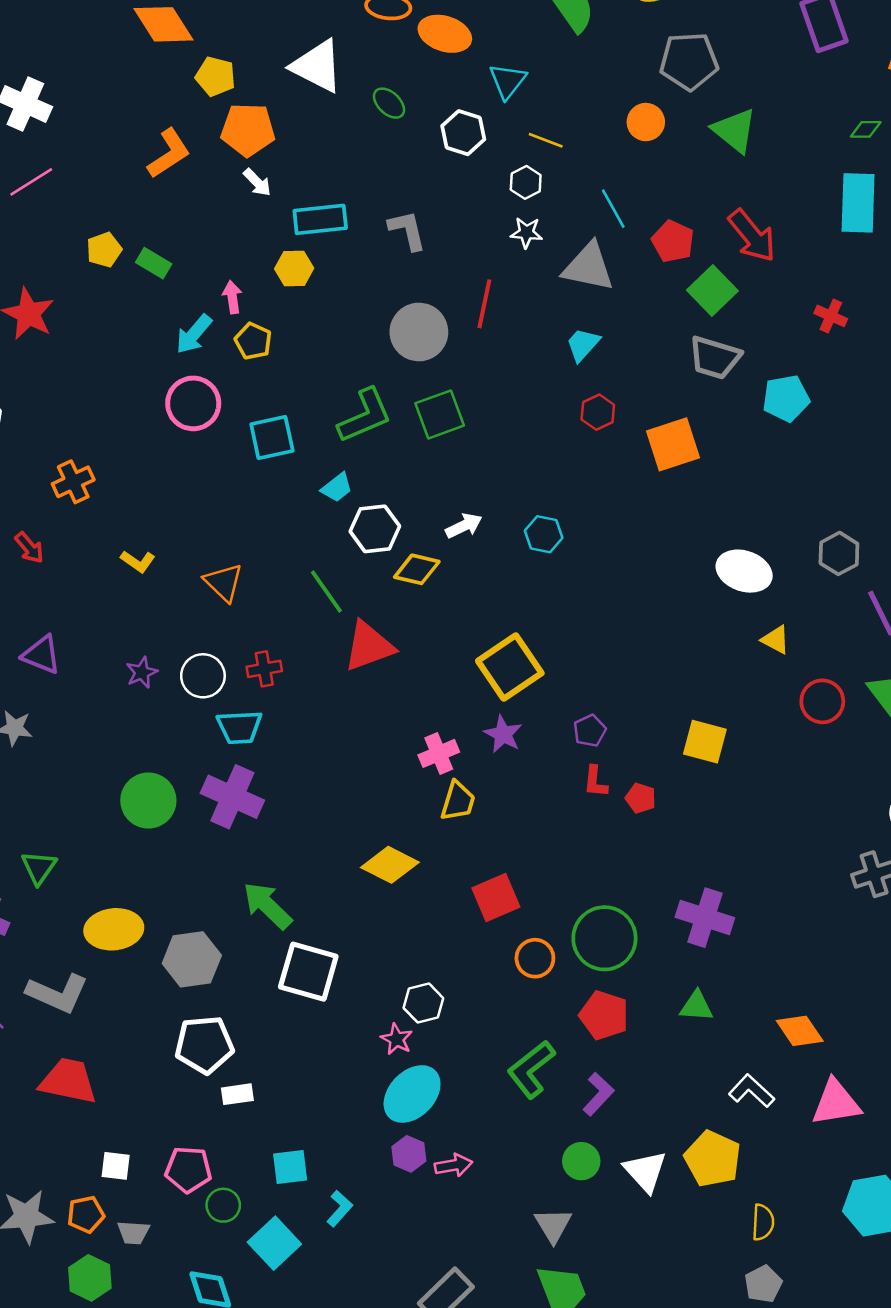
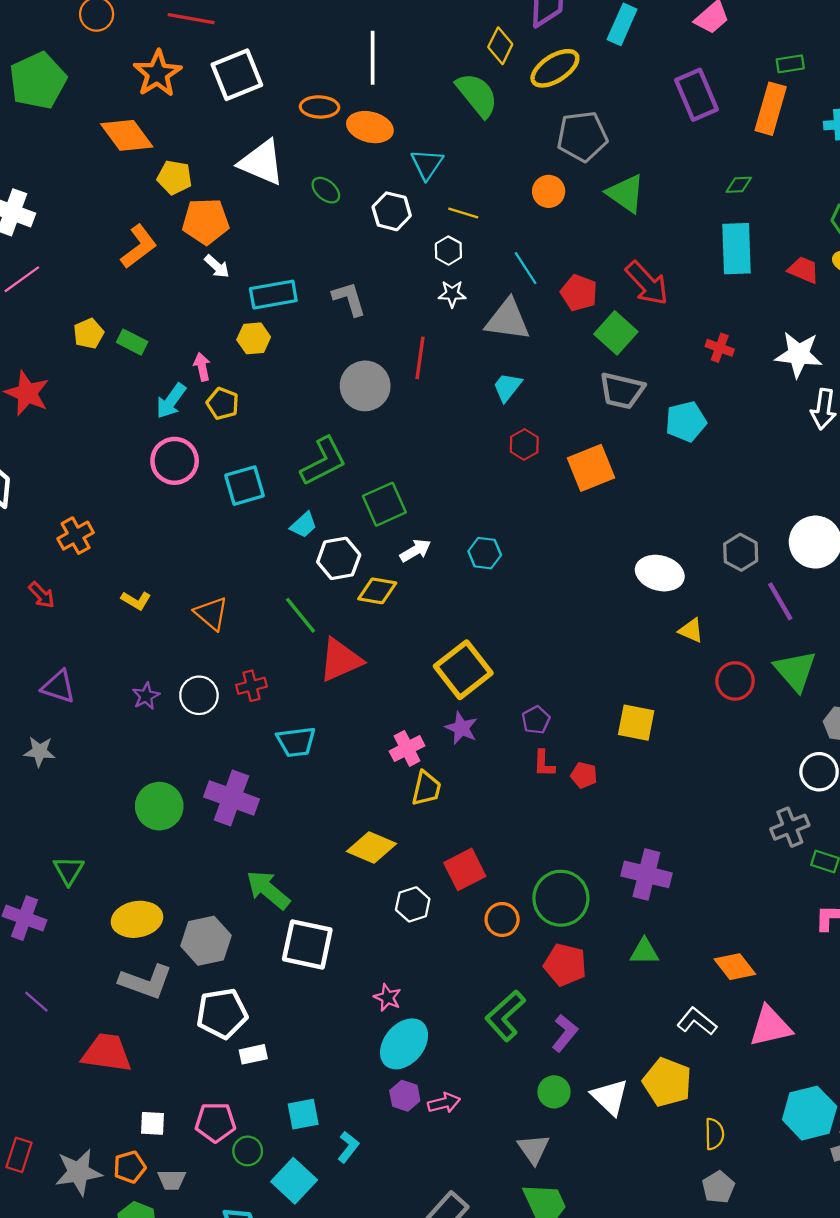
green square: (440, 414) -> (384, 504), moved
cyan trapezoid: (239, 727) -> (296, 742), moved
gray L-shape: (57, 993) -> (146, 982), moved
white hexagon: (423, 1003) -> (413, 904), moved

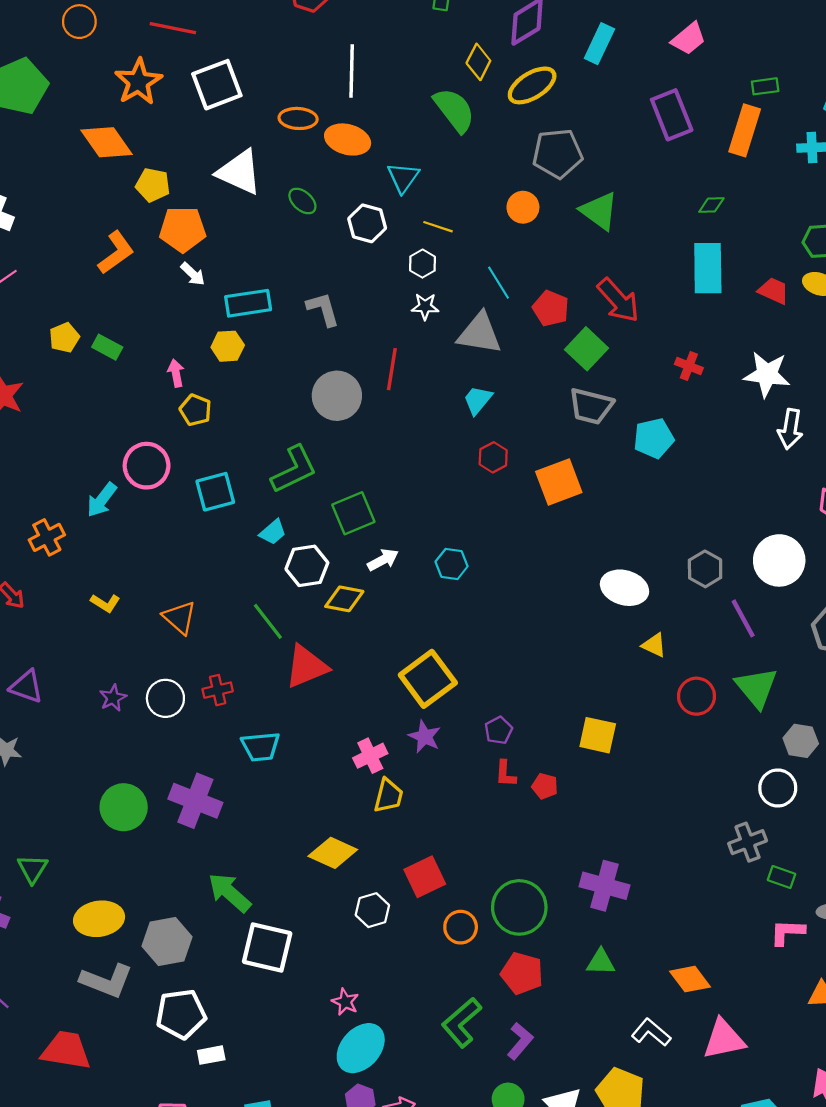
cyan arrow: (171, 401) -> (102, 500), moved

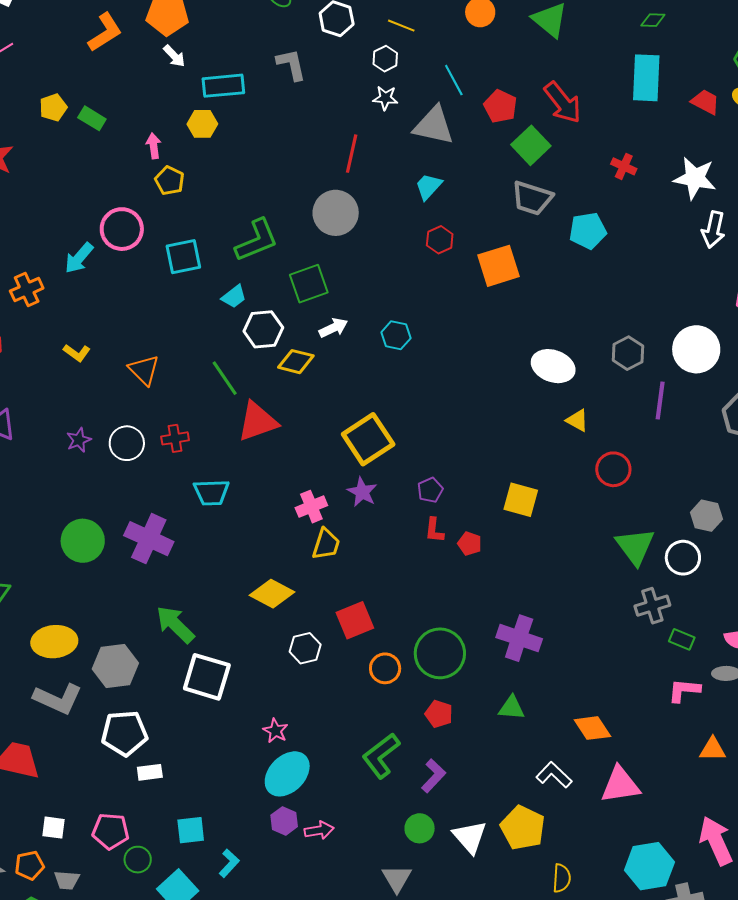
gray L-shape: (323, 309) -> (291, 65), moved
gray circle: (337, 396) -> (336, 213), moved
purple line: (743, 618) -> (660, 400), turned 33
green triangle: (756, 688) -> (635, 546), moved
red pentagon: (522, 973) -> (439, 714), size x0.7

